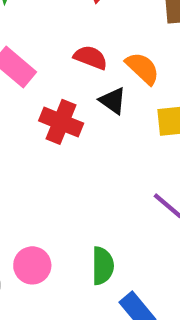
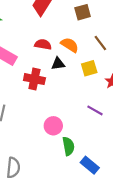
black triangle: (113, 101) -> (58, 64), turned -32
pink circle: (32, 265) -> (53, 126), moved

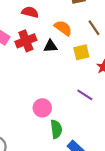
red semicircle: (43, 44) -> (30, 12), moved
red cross: (34, 79) -> (26, 41), moved, turned -36

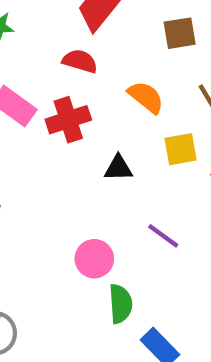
black triangle: (50, 46) -> (118, 168), moved
purple line: (85, 95) -> (163, 236), moved

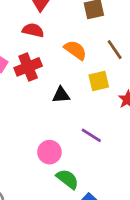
green semicircle: (121, 304) -> (67, 179), turned -45

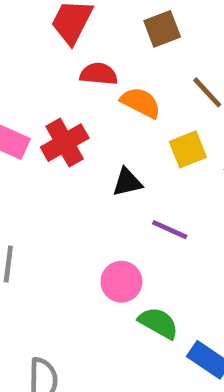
red semicircle: (33, 30) -> (99, 74), moved
purple line: (91, 135) -> (170, 230), moved

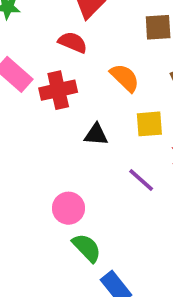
red semicircle: (99, 74) -> (73, 42), moved
purple line: (170, 230) -> (141, 180), moved

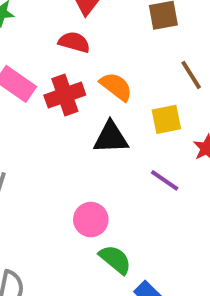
orange semicircle: (125, 78) -> (116, 87), moved
black triangle: (96, 135) -> (111, 138), size x1.4

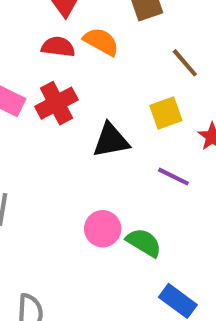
orange semicircle: (116, 87) -> (101, 42), moved
green semicircle: (115, 259) -> (144, 243), moved

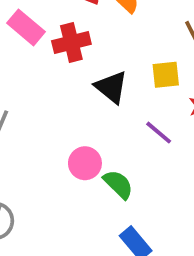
black triangle: (111, 140) -> (111, 87), turned 36

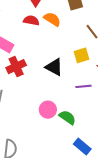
red cross: (71, 42) -> (16, 67), moved
purple line: (159, 133) -> (83, 86), turned -35

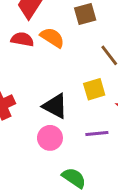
pink circle: (48, 110) -> (50, 138), moved

